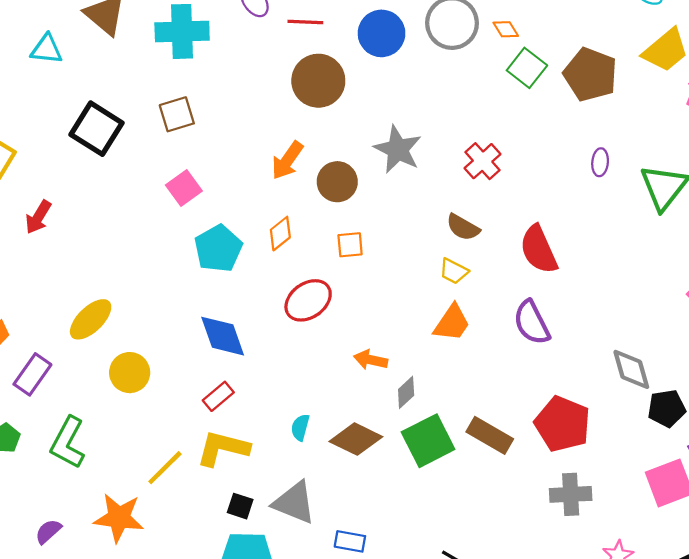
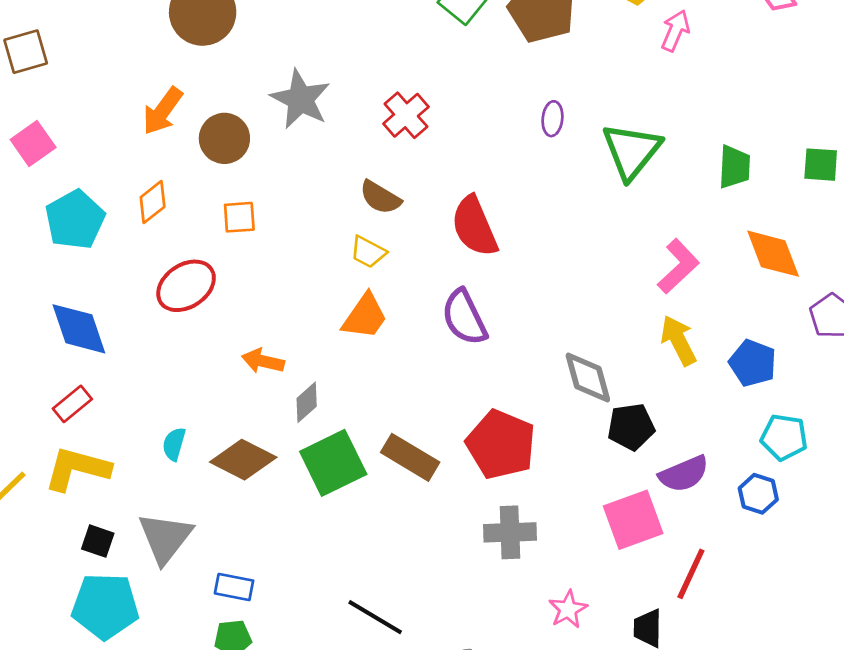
gray triangle: (294, 503) -> (165, 538), turned 45

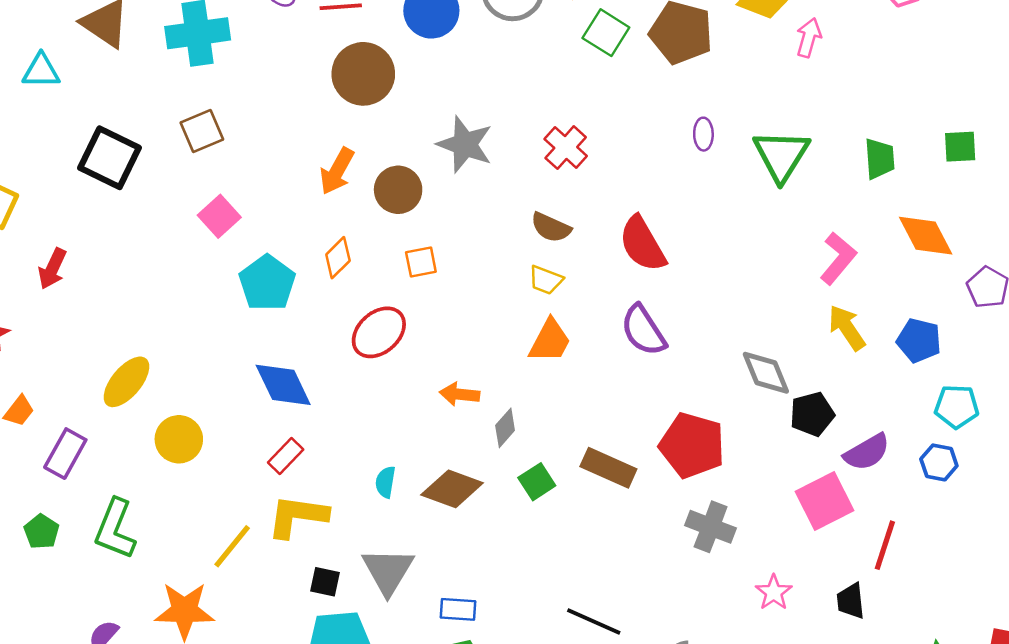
green square: (333, 463) -> (537, 482), size x0.6
gray cross: (510, 532) -> (711, 527), turned 30

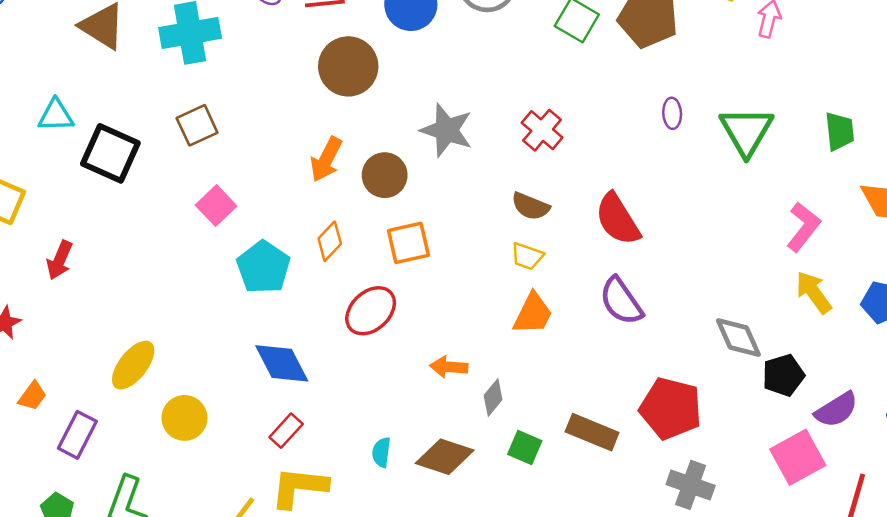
cyan triangle: (41, 71) -> (56, 115), moved
orange square: (421, 262) -> (408, 243), size x1.4
green square: (537, 482) -> (525, 447), turned -32

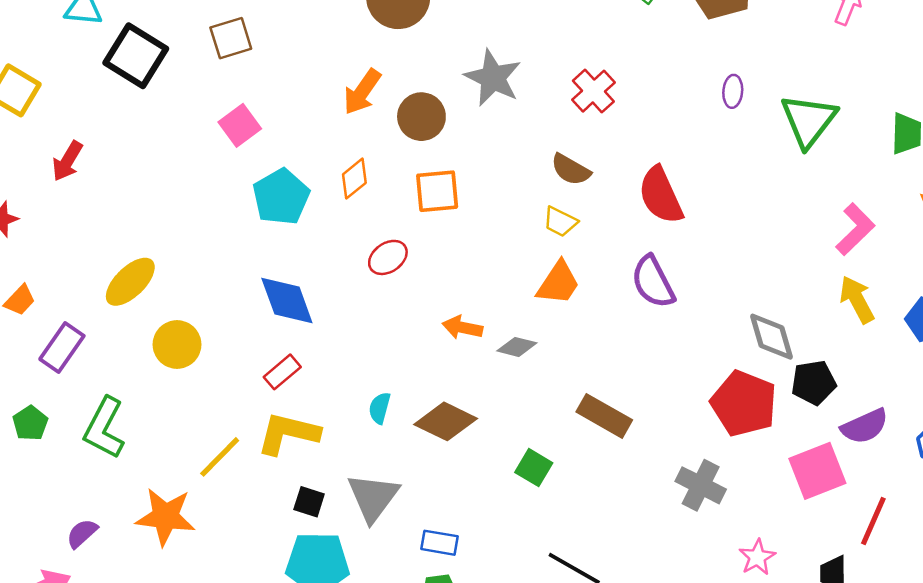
red ellipse: (371, 311) -> (388, 257), size x0.7
gray diamond: (493, 397) -> (517, 347), moved, turned 57
red pentagon: (671, 408) -> (744, 403), moved
green square: (525, 447) -> (534, 468), moved

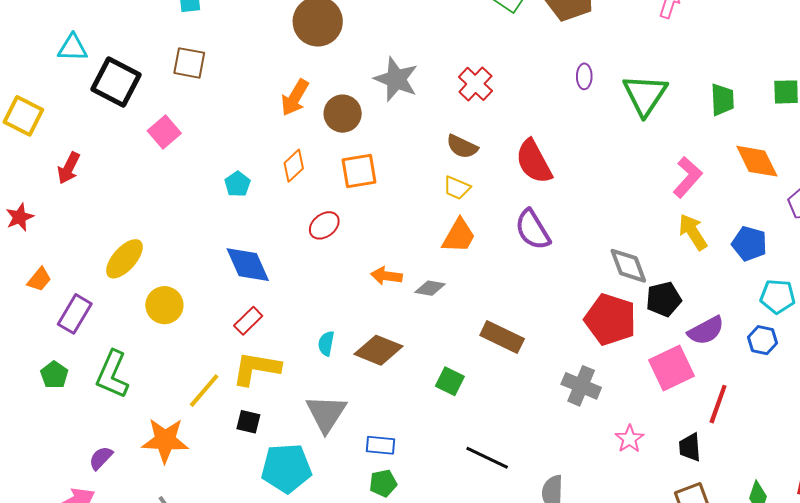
brown square: (231, 38) -> (189, 63), turned 32
pink square: (240, 125) -> (164, 132), moved
cyan pentagon: (281, 197) -> (237, 184), size x0.6
black square: (309, 502) -> (248, 422), moved

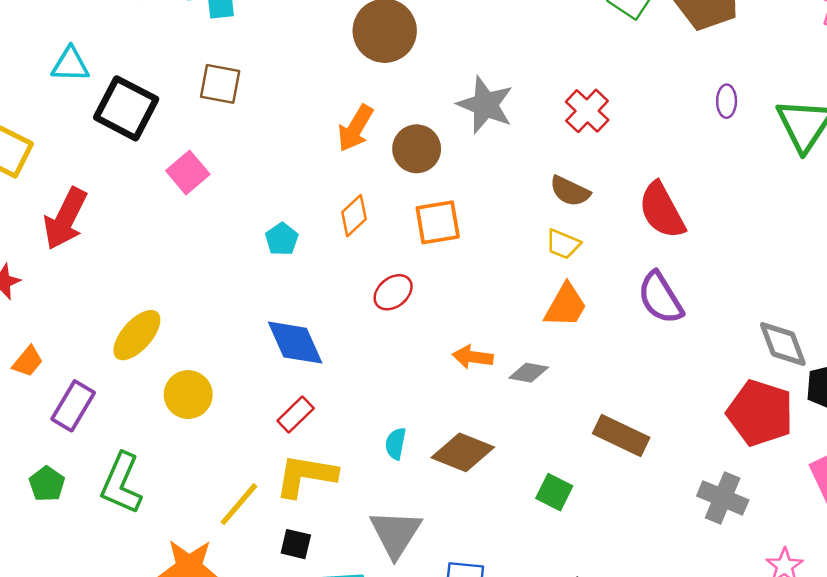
red arrow: (69, 168) -> (65, 219), size x1.5

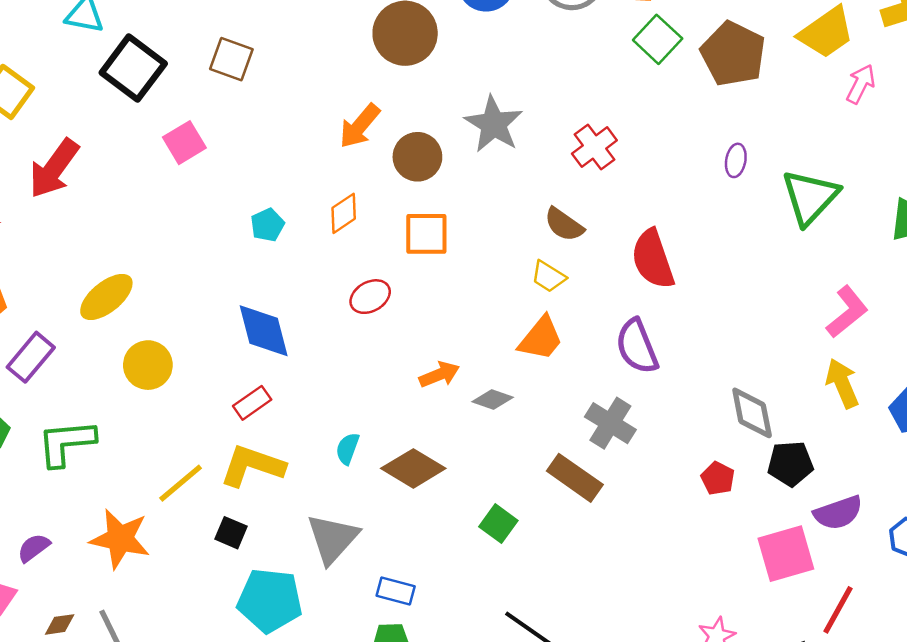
orange arrow: (473, 357) -> (439, 375), turned 141
red pentagon: (760, 413) -> (718, 478), size x0.5
green L-shape: (121, 483) -> (66, 443), turned 52
gray cross: (723, 498) -> (610, 423), moved

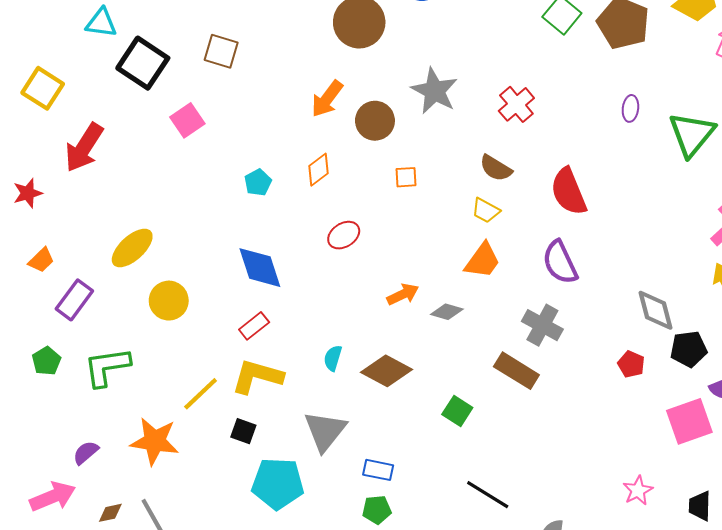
orange square: (426, 234) -> (406, 177), moved, size x0.6

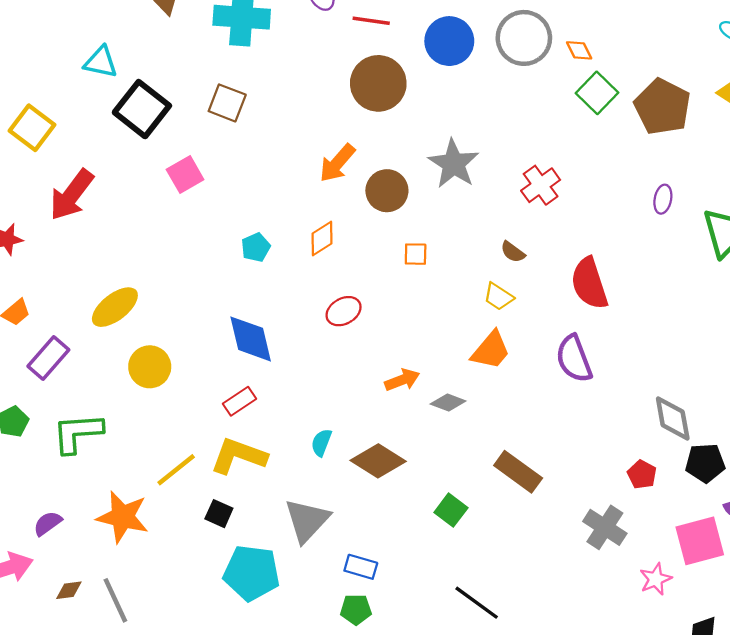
brown semicircle: (496, 168) -> (513, 252), size x0.7
gray cross: (542, 325) -> (605, 527), moved
pink star: (638, 490) -> (656, 579), moved

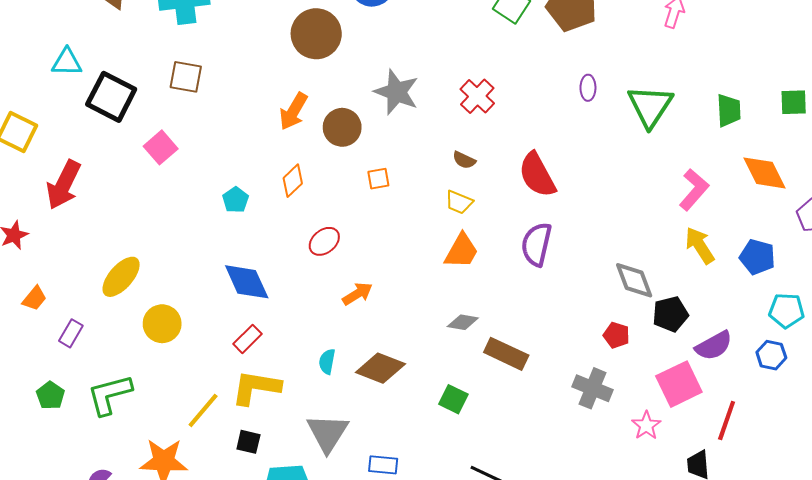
purple rectangle: (48, 358) -> (71, 333), size x0.7
purple semicircle: (574, 359) -> (536, 244), turned 45
orange arrow: (402, 380) -> (357, 294), moved
gray diamond: (448, 402) -> (463, 322), moved

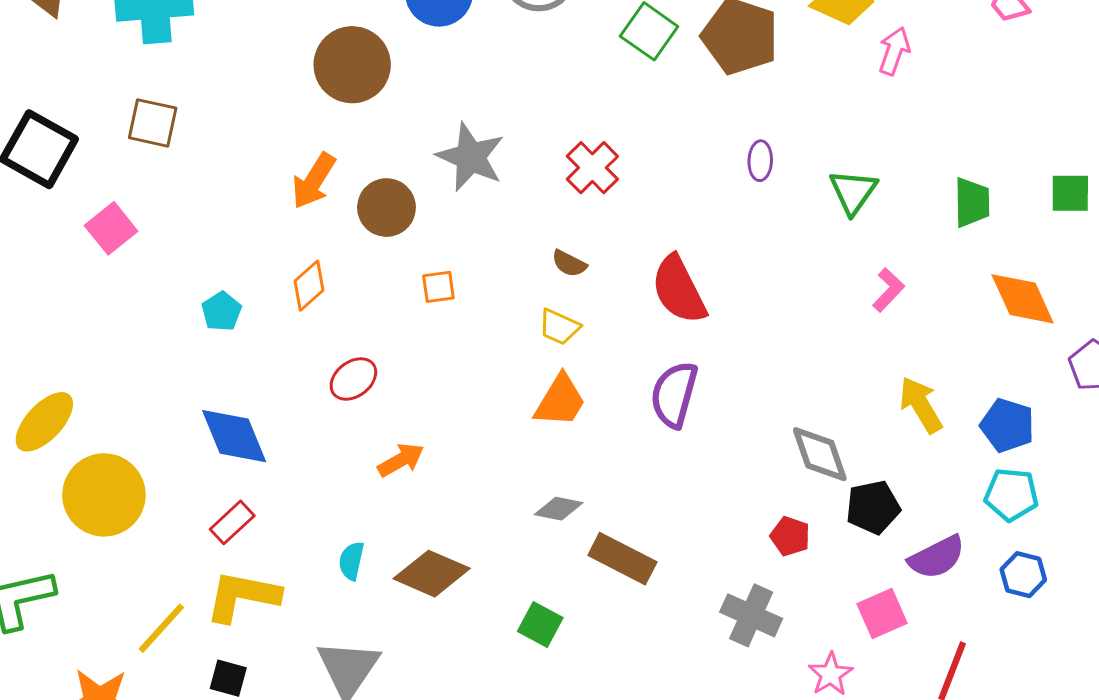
green triangle: (650, 106) -> (853, 192), size x0.7
pink L-shape: (694, 190) -> (888, 290), moved, size x0.7
cyan pentagon: (786, 311) -> (1011, 495), moved
yellow circle: (162, 324) -> (104, 495), size x1.4
pink square: (679, 384) -> (882, 613), size x0.7

